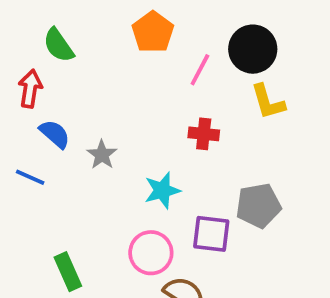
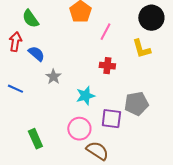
black circle: (253, 49) -> (151, 18), moved
blue semicircle: (55, 134) -> (36, 54), moved

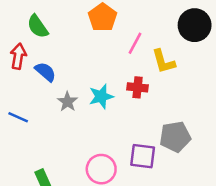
yellow L-shape: (141, 49) -> (163, 61), moved
cyan star: (85, 96) -> (101, 96), moved

